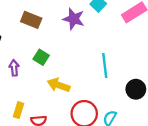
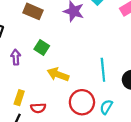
cyan line: (105, 66) -> (103, 70), moved

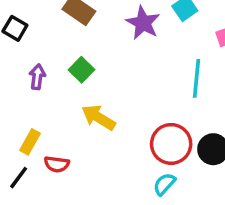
cyan line: (103, 70) -> (196, 78), moved
red circle: (82, 102) -> (171, 144), moved

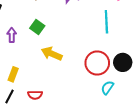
red semicircle: (57, 164) -> (35, 95), moved
cyan semicircle: (164, 184) -> (107, 88), moved

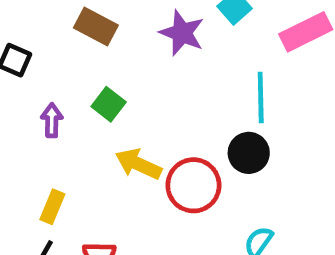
black circle: (123, 62) -> (249, 153), moved
red circle: (97, 63) -> (193, 185), moved

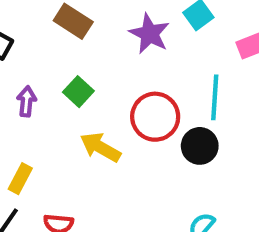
red circle: (193, 185) -> (155, 117), moved

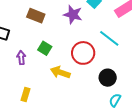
cyan line: (215, 97) -> (109, 38), turned -45
black circle: (200, 146) -> (108, 78), moved

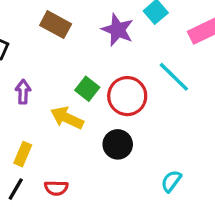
green square: (45, 48) -> (87, 89), moved
yellow arrow: (60, 72) -> (67, 118), moved
black circle: (108, 78) -> (118, 144), moved

